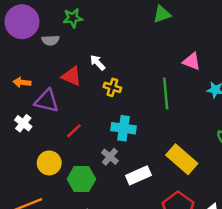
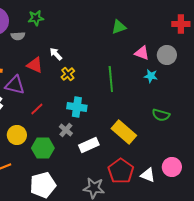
green triangle: (162, 14) -> (119, 27), moved
pink triangle: (192, 61) -> (142, 53), moved
yellow cross: (112, 87) -> (68, 74), turned 32

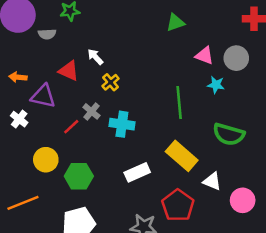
green line: (111, 79) -> (179, 103), moved
green semicircle: (161, 115) -> (229, 134), size x1.4
gray cross: (66, 130) -> (92, 111), moved
white triangle: (148, 175) -> (212, 181), moved

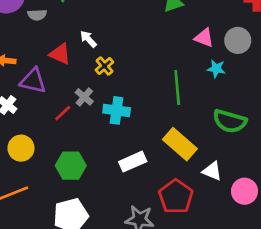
yellow circle: (46, 160) -> (21, 148), moved

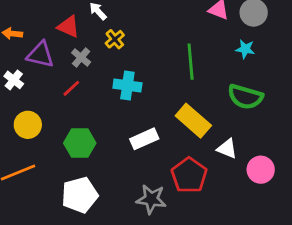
cyan star: (216, 69) -> (245, 49), moved
gray cross: (84, 97) -> (81, 57), moved

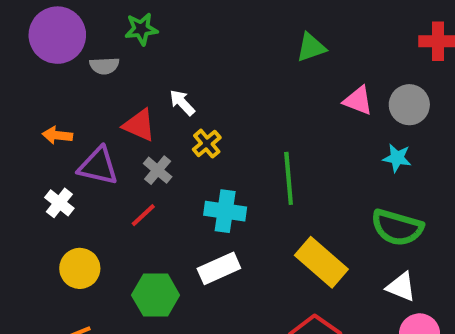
green line: (191, 62) -> (289, 178), moved
white rectangle: (144, 139) -> (219, 268), moved
white triangle: (227, 149) -> (401, 287), moved

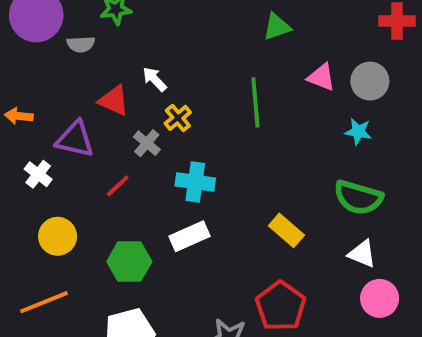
orange arrow: (57, 135) -> (19, 116), moved
gray cross: (158, 170) -> (147, 143), moved
green line: (289, 178) -> (255, 102), moved
yellow rectangle: (321, 262) -> (286, 230), size x0.7

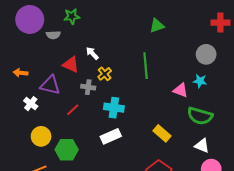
pink triangle: (321, 77) -> (180, 90), moved
gray cross: (147, 143) -> (88, 87), turned -32
green hexagon: (129, 262) -> (67, 150), moved

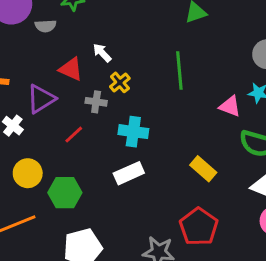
purple triangle: (50, 85) -> (41, 99), turned -45

